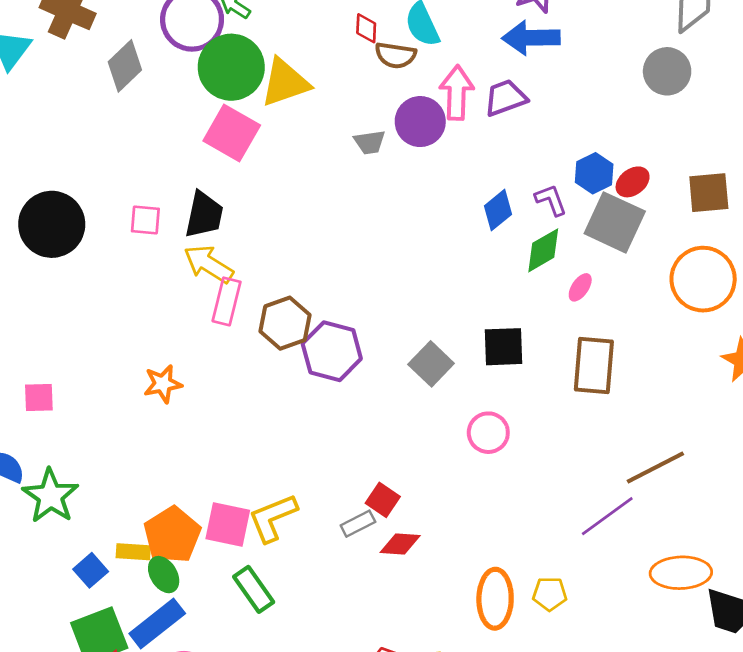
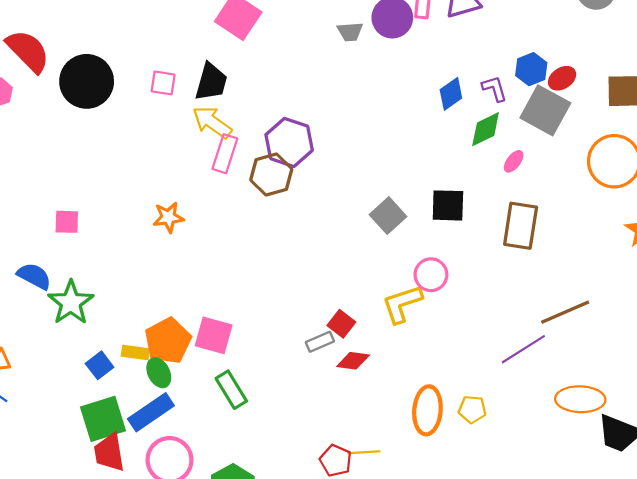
purple hexagon: (332, 351) -> (289, 142), moved
yellow L-shape: (273, 518) -> (402, 304), moved

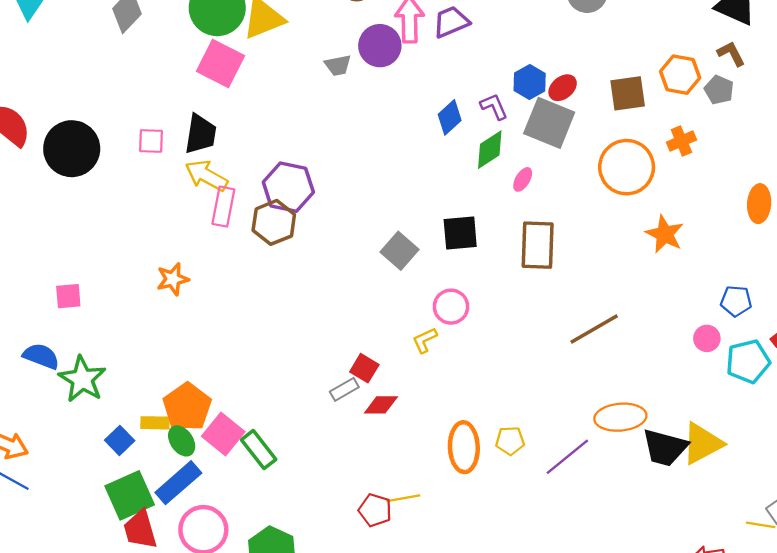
yellow L-shape: (402, 304) -> (425, 340), size x0.6
pink square: (214, 335) -> (223, 434), moved, turned 30
purple line: (523, 349) -> (567, 457), moved

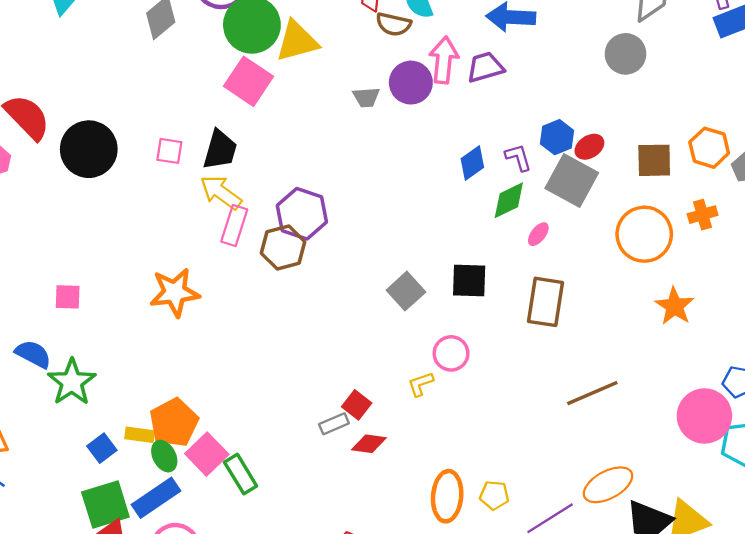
orange star: (173, 279) -> (175, 292), size x1.5
pink circle: (707, 338) -> (704, 416), size x2.0
orange ellipse: (620, 417) -> (608, 485), turned -30

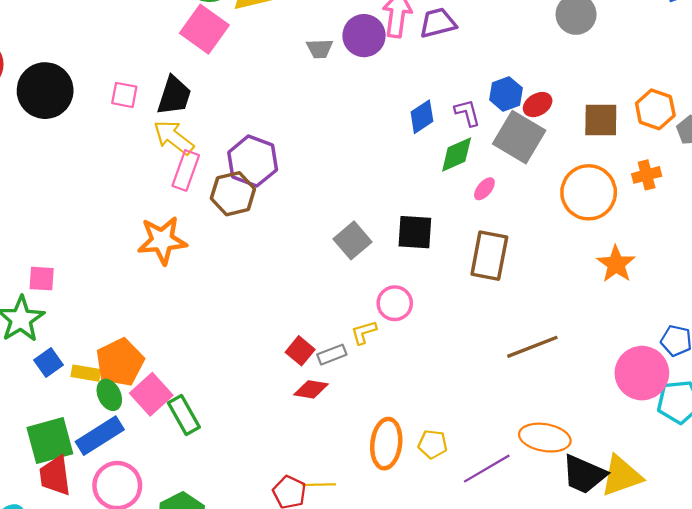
orange star: (175, 292) -> (162, 240), moved
pink square: (68, 297) -> (42, 279), moved
gray rectangle: (334, 424) -> (332, 355), moved
blue square: (102, 448) -> (49, 362), moved
orange ellipse: (608, 485) -> (545, 438), turned 36

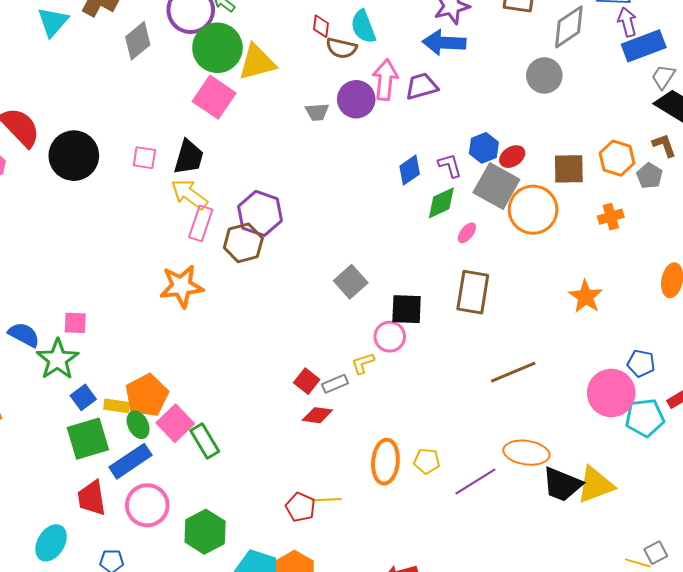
orange circle: (589, 192) -> (533, 210), moved
black square: (415, 232) -> (407, 309), moved
green square: (50, 441) -> (88, 439), moved

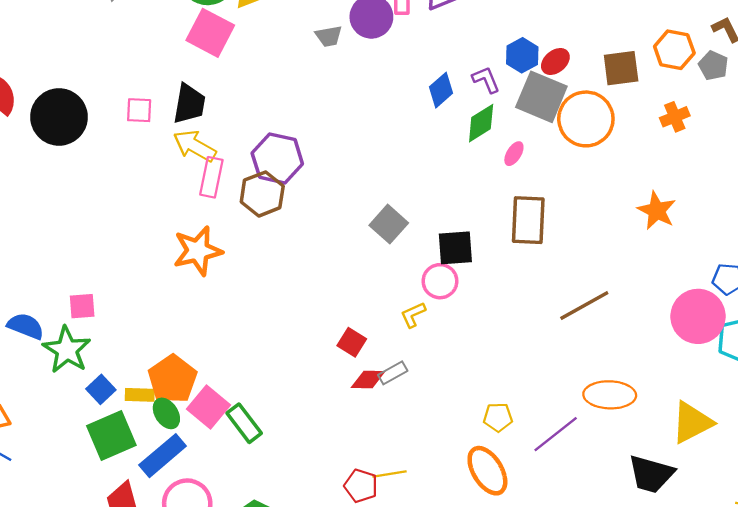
gray rectangle: (335, 384) -> (393, 373), moved
orange ellipse: (385, 462) -> (487, 471), moved, turned -30
black trapezoid: (562, 484) -> (651, 474), moved

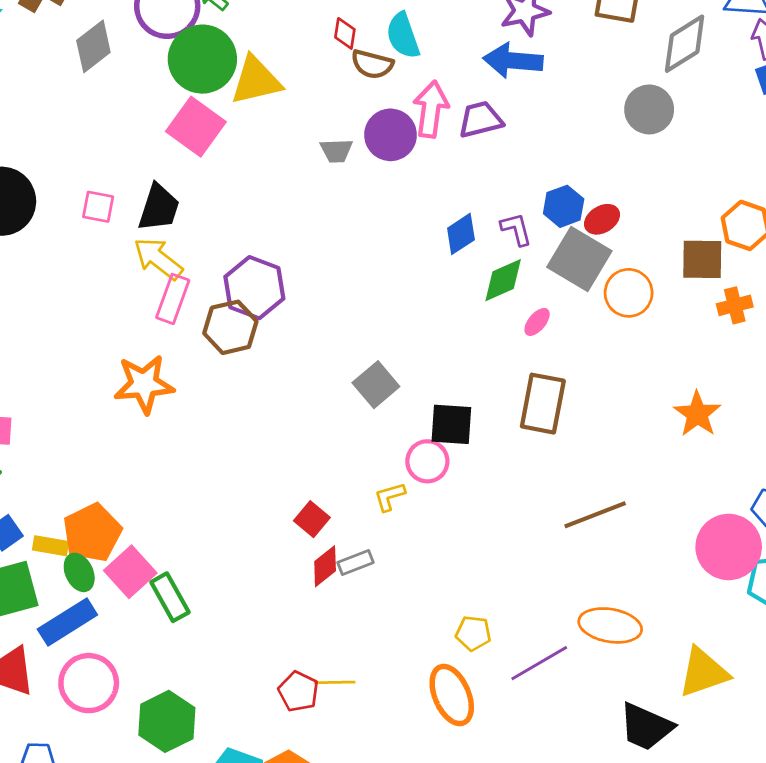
brown square: (621, 68) -> (702, 259), moved
orange circle: (586, 119) -> (629, 293), size x0.7
red diamond: (368, 379) -> (325, 566), turned -48

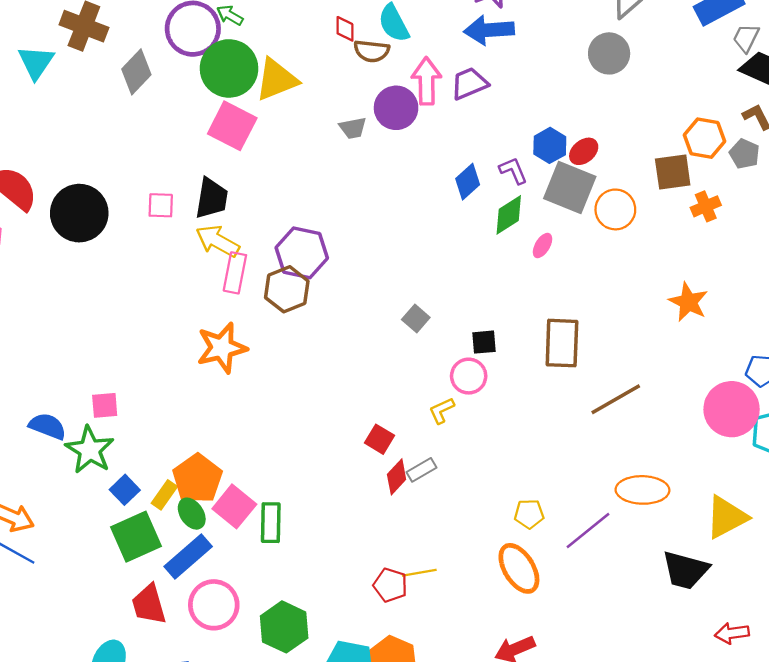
gray square: (376, 385) -> (416, 319), size x0.7
brown rectangle: (543, 404) -> (562, 343), moved
black square: (451, 424) -> (484, 342), size x0.7
yellow rectangle: (51, 546) -> (164, 495), turned -56
green rectangle: (170, 597) -> (271, 523), turned 39

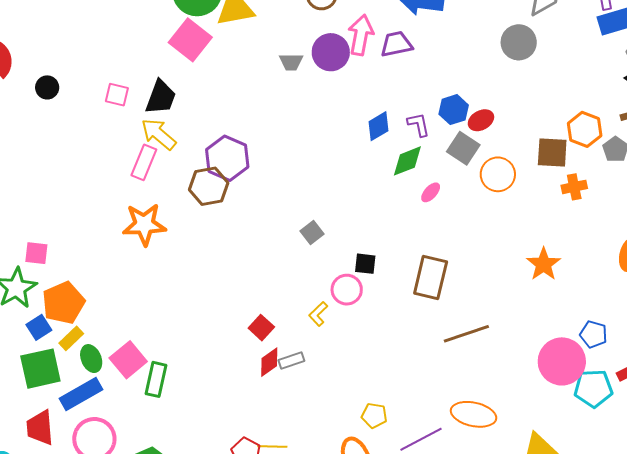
gray square: (570, 187) -> (463, 148), size x0.7
black circle: (79, 213) -> (47, 87), size x0.5
pink rectangle: (235, 273) -> (144, 162), moved
yellow L-shape: (442, 410) -> (318, 314), turned -30
orange pentagon: (197, 479) -> (63, 303), moved

